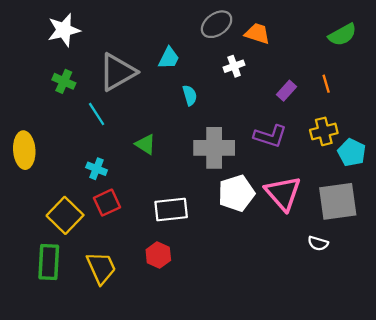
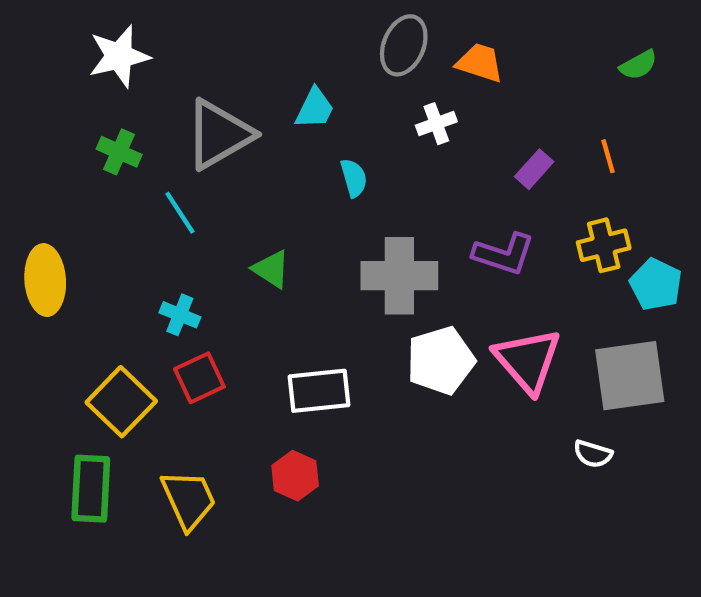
gray ellipse: (217, 24) -> (404, 45), turned -32
green semicircle: (342, 35) -> (638, 65), size x0.7

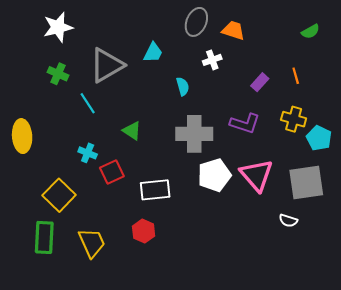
cyan semicircle: (354, 178) -> (183, 86), moved
yellow cross: (604, 245) -> (294, 119), turned 30
red square: (199, 378) -> (112, 172), moved

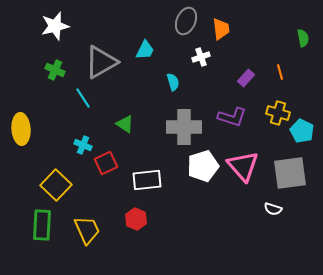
orange trapezoid: (233, 30) -> (221, 29), turned 65
green semicircle: (310, 31) -> (303, 38), moved, turned -72

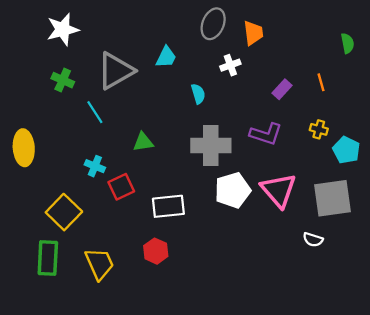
yellow cross: (278, 113) -> (319, 129), size x0.7
green triangle: (125, 124) -> (143, 142), turned -42

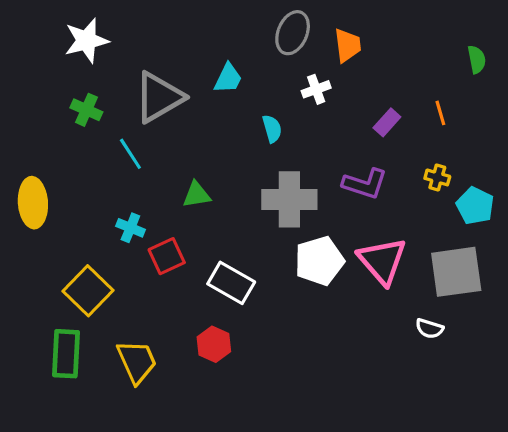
white rectangle: (168, 206) -> (231, 283), turned 36

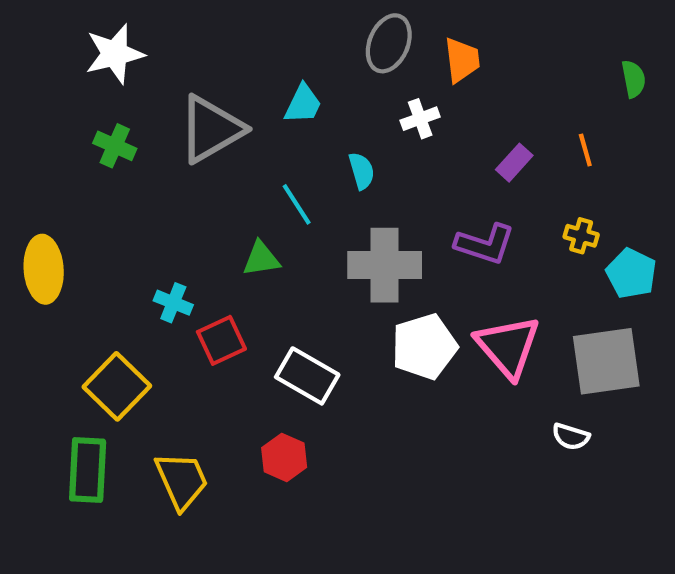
cyan line: (130, 154) -> (297, 204), moved

